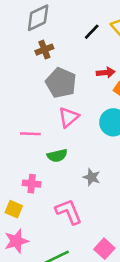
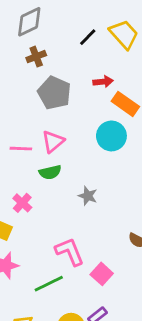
pink triangle: (69, 117) -> (53, 142), moved
pink cross: (32, 184) -> (22, 203), turned 36
pink L-shape: (69, 212) -> (70, 252), moved

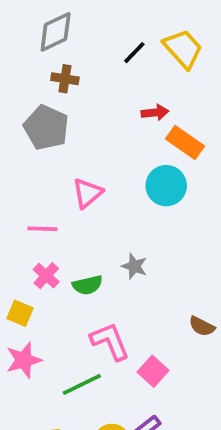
brown cross: (36, 57) -> (65, 79), turned 30
gray pentagon: (54, 93) -> (46, 128), moved
pink line: (21, 149) -> (42, 229), moved
green semicircle: (50, 172) -> (87, 285), moved

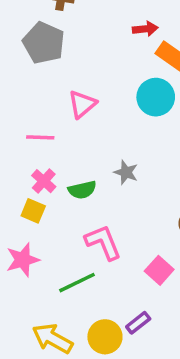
yellow square: (20, 313) -> (33, 211), moved
pink square: (153, 371) -> (159, 270), moved

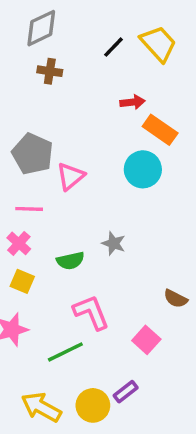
gray pentagon: (44, 43) -> (33, 154), moved
pink cross: (44, 181) -> (19, 243), moved

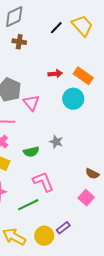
red arrow: (133, 102) -> (55, 74), moved
pink triangle: (70, 176) -> (31, 103), turned -30
pink square: (146, 340) -> (86, 198), moved

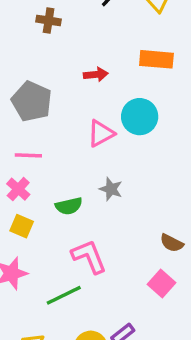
red arrow: (55, 74) -> (96, 74), moved
orange rectangle: (83, 76) -> (156, 59), moved, turned -30
pink triangle: (31, 103) -> (101, 133), moved, turned 42

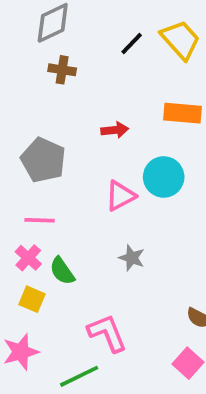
green semicircle: (69, 206) -> (62, 271), moved, turned 68

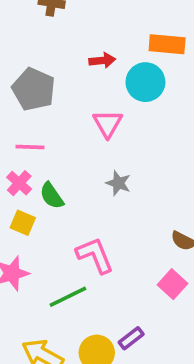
cyan circle: (164, 177) -> (145, 82), moved
pink triangle: (120, 196) -> (108, 124), turned -32

